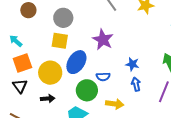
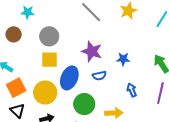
blue star: (132, 64) -> (123, 59), moved
blue semicircle: (103, 77) -> (99, 76), moved

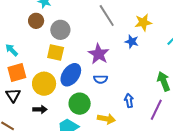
brown circle: (14, 34) -> (36, 21), moved
blue star: (123, 59) -> (132, 42), moved

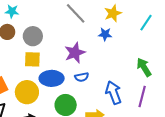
purple star: (99, 54) -> (75, 53), turned 30
blue ellipse: (71, 75) -> (52, 78), turned 65
blue arrow: (129, 101) -> (114, 93), size x1.6

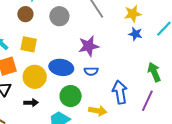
blue star: (105, 34) -> (135, 34), moved
gray circle: (33, 36) -> (59, 16), moved
yellow square: (32, 59) -> (29, 44), moved

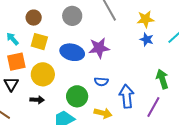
brown circle: (25, 14) -> (34, 18), moved
blue ellipse: (61, 67) -> (72, 52), moved
blue semicircle: (91, 71) -> (101, 82), moved

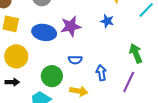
blue star: (147, 39) -> (107, 21), moved
blue arrow: (127, 96) -> (101, 73), size x0.7

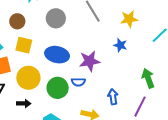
purple star: (71, 26) -> (90, 61), moved
blue semicircle: (75, 60) -> (78, 82), moved
green circle: (52, 76) -> (58, 88), moved

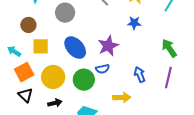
blue ellipse: (57, 55) -> (75, 48), turned 50

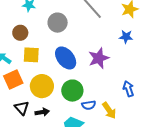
blue semicircle: (102, 69) -> (89, 105), moved
black triangle: (25, 95) -> (22, 108), moved
yellow arrow: (122, 97) -> (109, 110), turned 54

